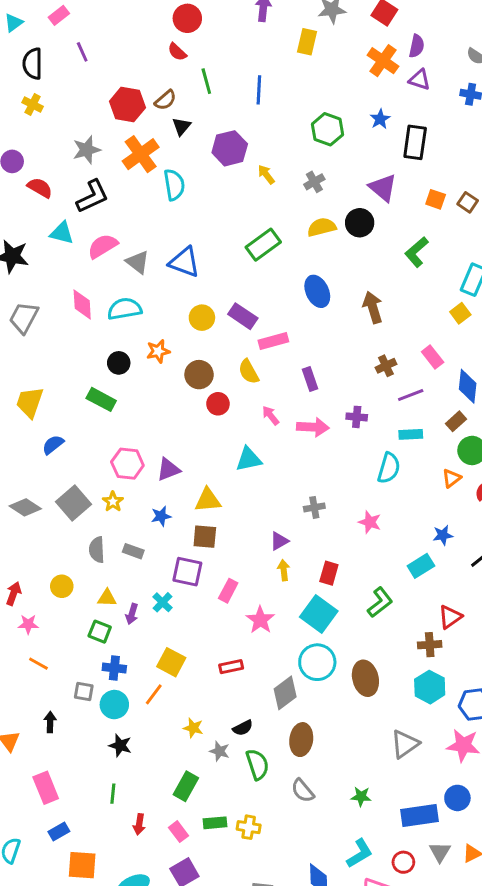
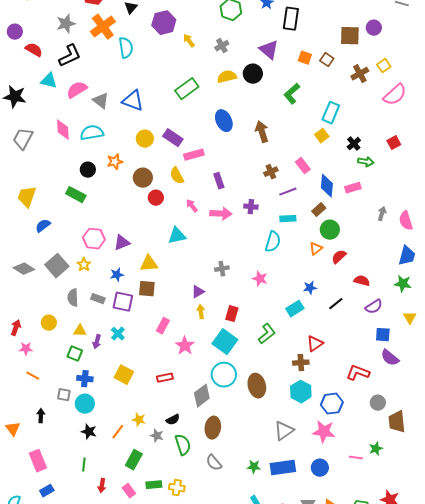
purple square: (187, 572) -> (123, 302), moved
orange line: (154, 694) -> (118, 432), moved
blue rectangle: (419, 815) -> (283, 468), moved

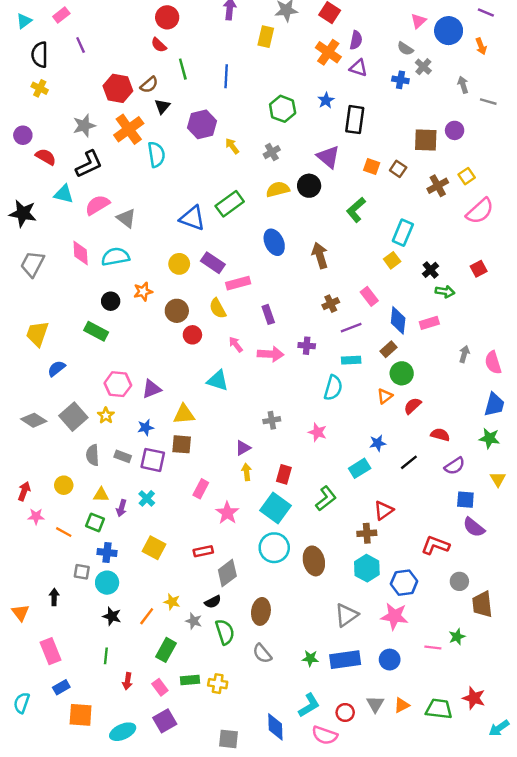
blue triangle: (133, 101) -> (192, 218), moved
cyan triangle: (177, 236) -> (218, 381), turned 30
orange line: (33, 376) -> (64, 532), moved
gray diamond: (202, 396) -> (227, 573), moved

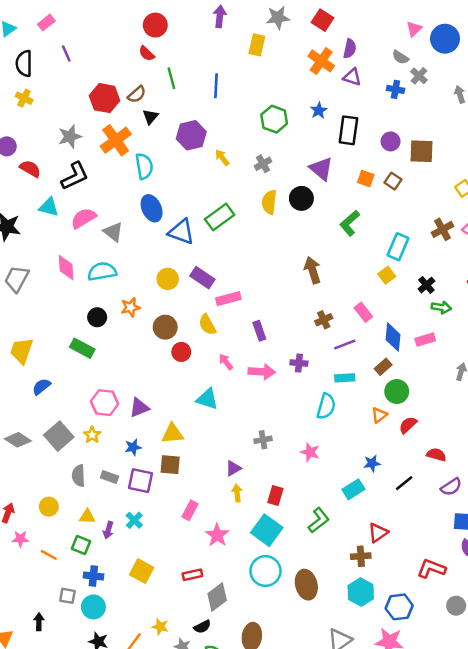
purple circle: (455, 130) -> (391, 141), moved
brown cross: (438, 186) -> (443, 229), moved
yellow semicircle: (278, 189) -> (269, 202), turned -70
blue ellipse: (274, 242) -> (152, 208), moved

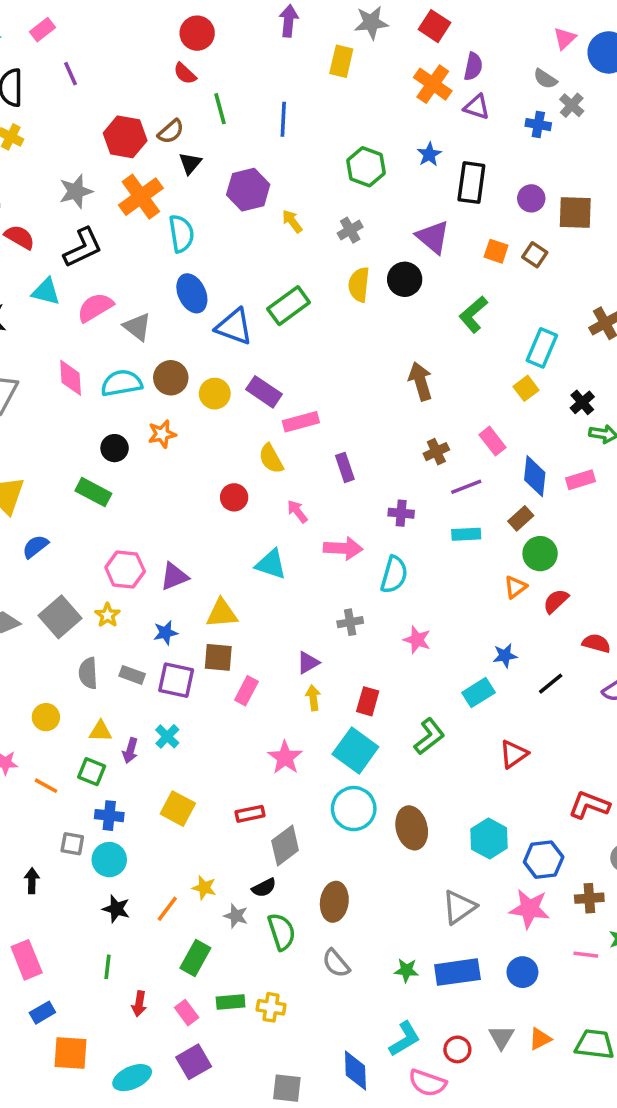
brown circle: (165, 327) -> (171, 378), moved
pink arrow: (262, 372) -> (343, 548), moved
cyan semicircle: (326, 406) -> (394, 575), moved
pink rectangle: (190, 510) -> (246, 691), moved
brown cross: (361, 556) -> (589, 898), moved

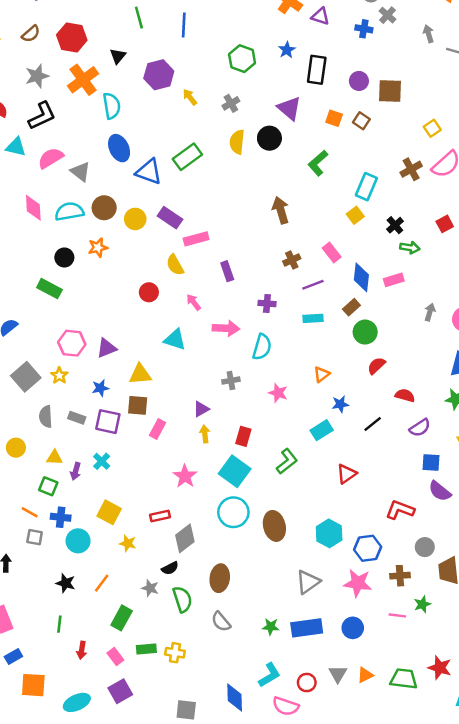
brown semicircle: (171, 132) -> (31, 34), moved
orange triangle: (515, 587) -> (322, 374), moved
orange line: (46, 786) -> (30, 512), moved
cyan circle: (109, 860) -> (78, 541), moved
yellow star: (204, 888) -> (128, 543), moved

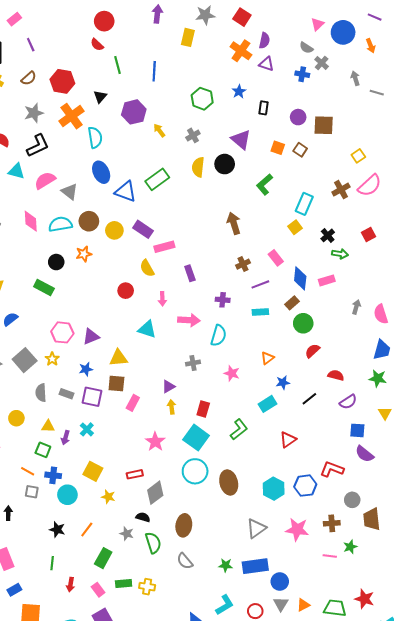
black rectangle: (317, 70) -> (263, 108), size x0.6
pink arrow: (194, 302) -> (162, 299), turned -144
blue hexagon: (368, 548) -> (305, 486), moved
black semicircle: (170, 568) -> (143, 517), turned -136
blue circle: (353, 628) -> (280, 582), moved

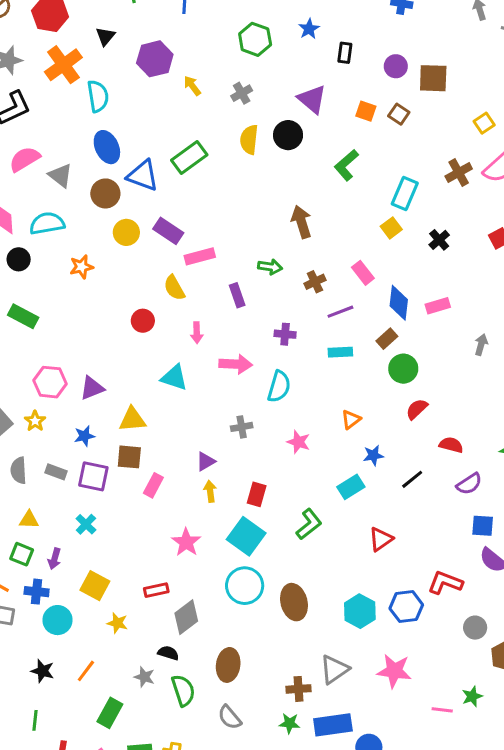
brown circle: (89, 221) -> (105, 193), moved
green arrow: (340, 254) -> (270, 267), moved
black circle: (56, 262) -> (19, 259), moved
purple arrow: (65, 438) -> (55, 559), moved
brown cross: (332, 523) -> (298, 689), moved

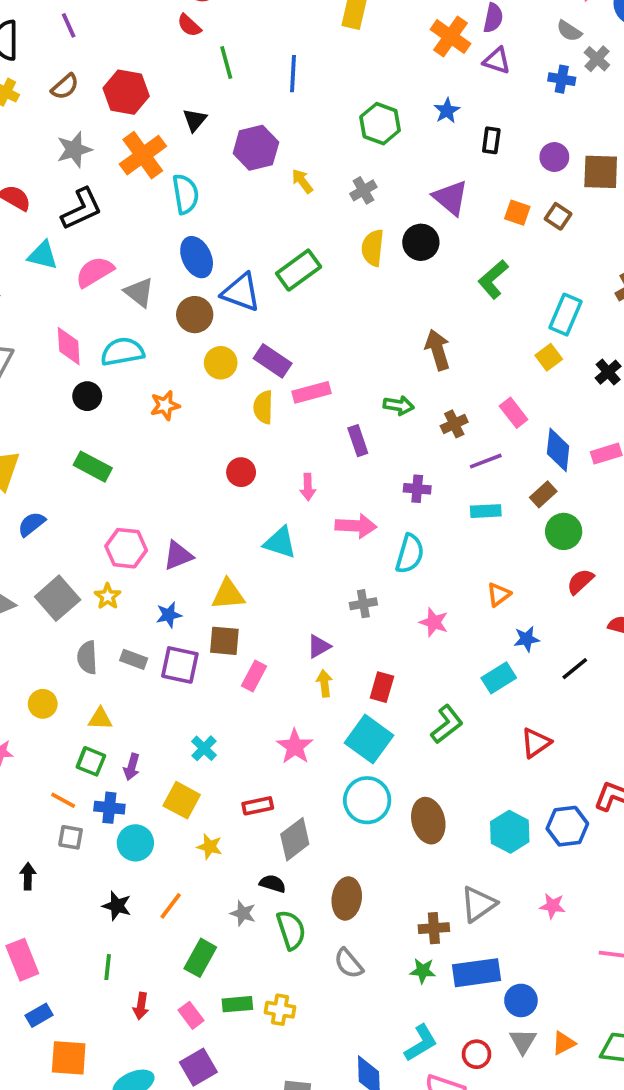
yellow semicircle: (174, 288) -> (263, 407), moved, turned 30
cyan cross: (86, 524) -> (204, 748), moved
pink star: (394, 671) -> (552, 906), size x0.6

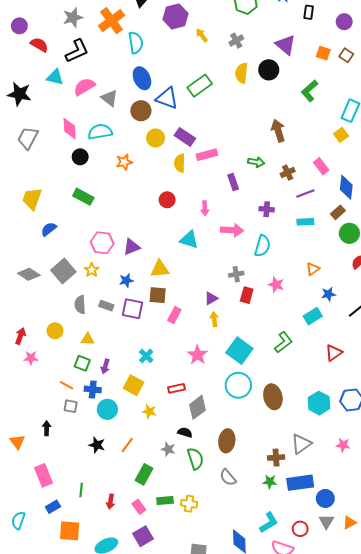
red rectangle: (382, 687) -> (247, 295), moved
green line: (108, 967) -> (81, 490), moved

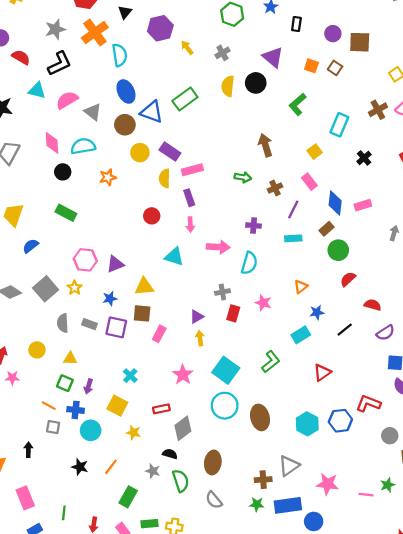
yellow square: (341, 135) -> (315, 152), moved
purple rectangle: (233, 182) -> (189, 198), moved
purple line: (305, 194) -> (293, 209), turned -42
pink star: (343, 445) -> (328, 484), moved, size x1.5

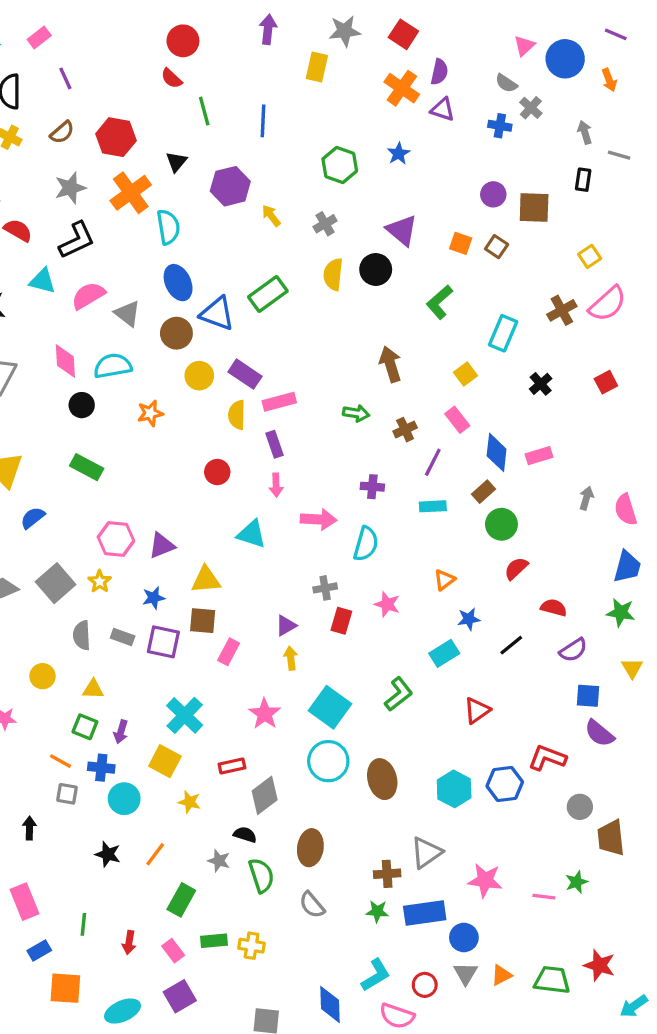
black rectangle: (296, 24) -> (583, 180), moved
cyan cross: (130, 376) -> (185, 715), size x1.6

